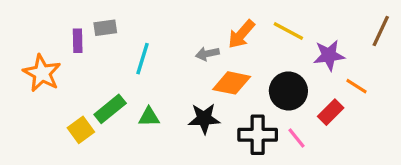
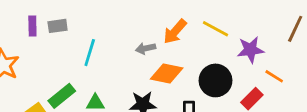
purple rectangle: (78, 41) -> (32, 26), moved

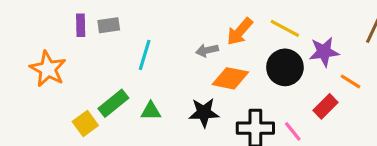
black circle: (216, 80) -> (285, 67), moved

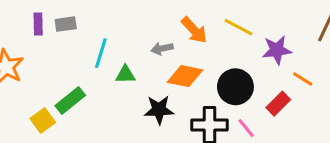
orange arrow: (240, 32) -> (194, 30), turned -84
black circle: (285, 67) -> (235, 87), moved
green triangle: (151, 111) -> (125, 75), moved

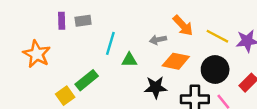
yellow line: (238, 27) -> (217, 36), moved

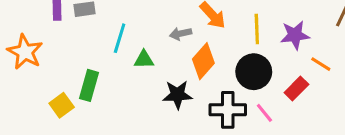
yellow line: (217, 36) -> (257, 29), turned 60
orange diamond: (176, 61) -> (203, 61), turned -60
green rectangle: (87, 80) -> (89, 85), turned -35

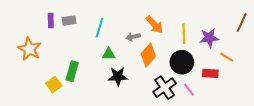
cyan line: (120, 38) -> (100, 28), moved
red rectangle: (296, 89) -> (210, 73), turned 49
black star: (177, 95) -> (118, 76), moved
black cross: (228, 110) -> (165, 88), turned -35

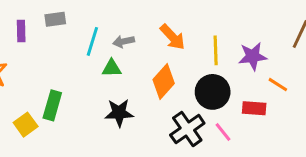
gray rectangle: (69, 21) -> (55, 19), moved
gray arrow: (133, 37) -> (124, 41), moved
green triangle: (109, 54) -> (112, 68), moved

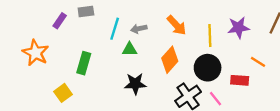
purple rectangle: (21, 31) -> (60, 21), turned 35
purple star: (253, 56) -> (238, 28), moved
green rectangle: (52, 105) -> (84, 63), moved

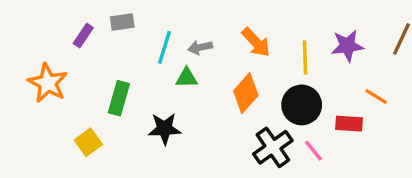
black star: (135, 84) -> (165, 129), moved

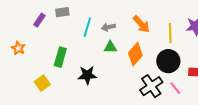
green triangle: (187, 78) -> (110, 47), moved
orange star: (48, 83) -> (18, 48), size x0.6

